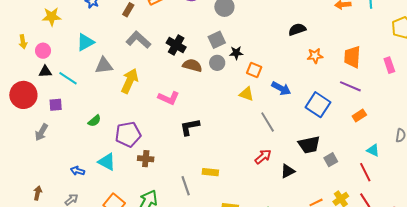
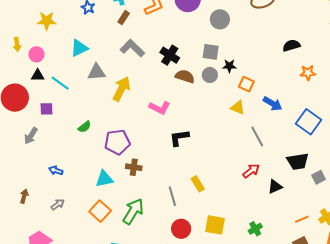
gray square: (217, 40) -> (211, 52), turned 30
cyan triangle: (107, 162) -> (104, 179), moved, turned -42
blue arrow: (78, 171) -> (56, 170), moved
yellow rectangle: (210, 172) -> (198, 184), turned 49

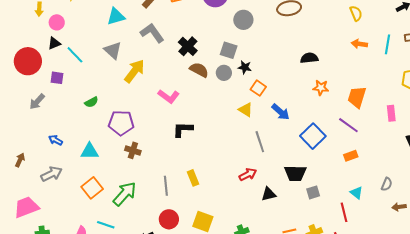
cyan triangle: (79, 48) -> (116, 16), moved
gray triangle: (97, 72) -> (113, 50), turned 36
black triangle: (38, 75) -> (54, 43), turned -32
cyan triangle: (104, 179) -> (89, 151), moved
gray arrow: (58, 204) -> (51, 174), size x1.5

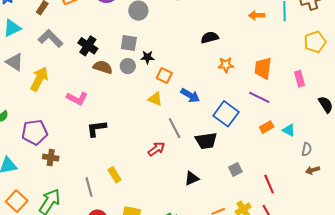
black trapezoid: (295, 173) -> (206, 141), moved
red arrow: (248, 174) -> (156, 149), moved
cyan triangle: (356, 193) -> (289, 130), moved
brown arrow: (399, 207) -> (313, 170), moved

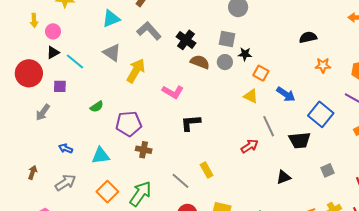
gray line: (89, 187) -> (180, 181), turned -36

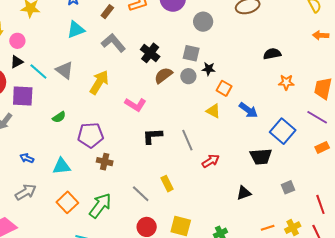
gray triangle: (112, 53) -> (64, 70), moved
brown semicircle: (200, 62) -> (163, 75), turned -60
purple square: (60, 86) -> (23, 96), size x1.6
gray line: (269, 126) -> (187, 140), moved

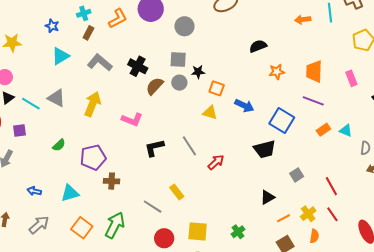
purple square: (23, 96) -> (20, 131), size x0.6
black triangle: (244, 193) -> (267, 197), moved

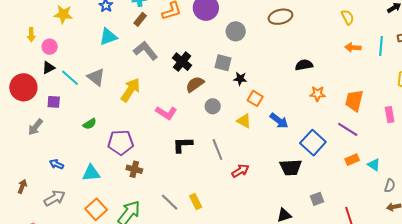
gray circle: (179, 83) -> (213, 106), moved
yellow rectangle: (177, 192) -> (196, 202), moved

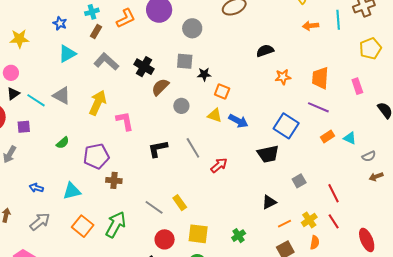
pink L-shape: (166, 113) -> (125, 121), moved, turned -125
blue arrow: (279, 121) -> (238, 121), moved
gray semicircle: (390, 186) -> (369, 156), turned 56

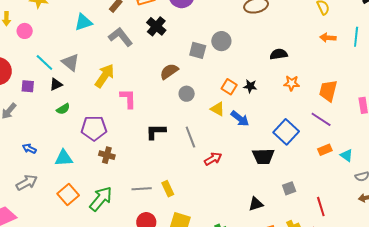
gray circle: (192, 28) -> (221, 41), moved
black cross: (144, 67) -> (156, 26), moved
black star: (204, 74) -> (250, 86), moved
black triangle: (13, 94) -> (56, 84), moved
gray line: (154, 207) -> (142, 189), turned -48

